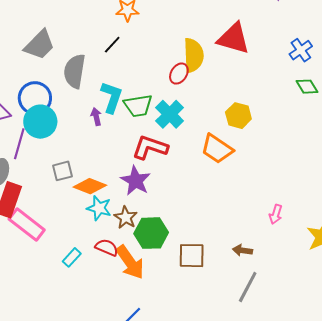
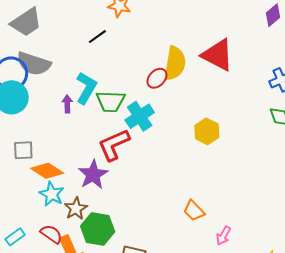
gray semicircle: (75, 71) -> (34, 64), moved, turned -92
red L-shape: (150, 147) -> (114, 145), turned -54
orange trapezoid: (217, 149) -> (194, 211), moved, size x0.7

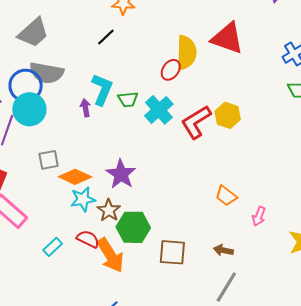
green trapezoid: (110, 101) -> (128, 99), size x0.7
red L-shape: (114, 145) -> (196, 122), moved
cyan star: (52, 194) -> (83, 199), turned -30

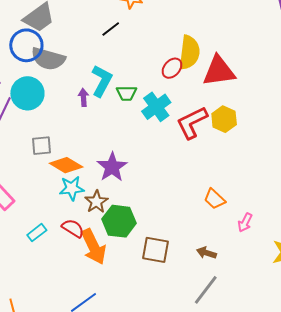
red triangle: (227, 38) -> (219, 71), moved, turned -33
blue circle: (26, 86) -> (26, 45), moved

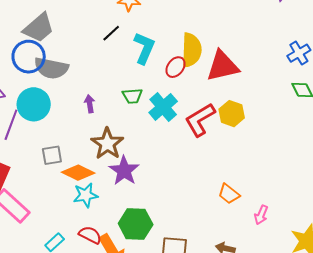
cyan L-shape: (102, 81) -> (144, 48), moved
brown star: (96, 202) -> (107, 144), moved, size x1.4

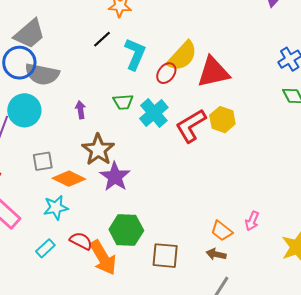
yellow semicircle: (191, 50) -> (182, 56), turned 40
orange trapezoid: (229, 194) -> (222, 231), moved
cyan star: (86, 195) -> (56, 208), moved

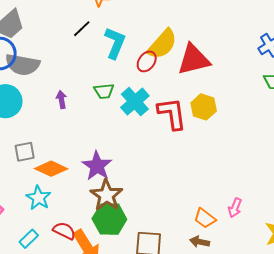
red L-shape: (191, 126) -> (172, 114), turned 114
brown star: (98, 150) -> (106, 195), moved
cyan star: (56, 208) -> (38, 198), turned -30

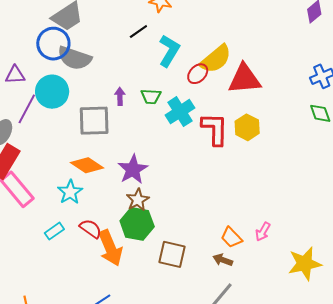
purple arrow: (61, 100) -> (120, 96), moved
gray square: (25, 152) -> (94, 121), moved, size x1.6
brown star: (106, 195) -> (138, 200), size x0.7

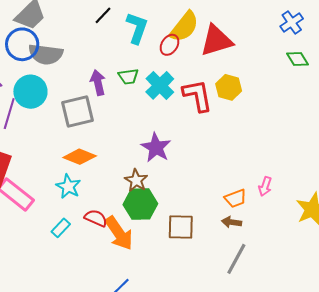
purple arrow: (120, 96) -> (98, 83), size x1.4
purple star: (133, 169) -> (156, 147), moved
orange trapezoid: (231, 237) -> (235, 198), turned -55

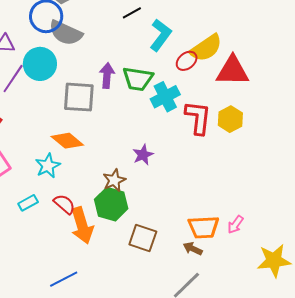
green trapezoid: (128, 77) -> (138, 79), size x1.5
purple star: (156, 147) -> (143, 155), size x0.7
orange trapezoid: (235, 198) -> (204, 227), size x1.4

